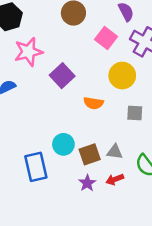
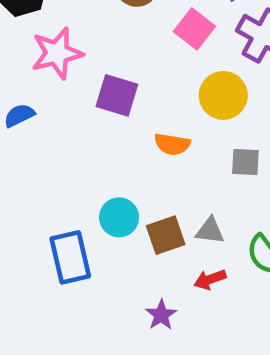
purple square: (62, 76) -> (117, 95), turned -30
purple star: (87, 183) -> (161, 315), moved

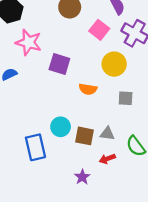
pink star: (57, 53) -> (29, 42), turned 30
brown square: (166, 235) -> (84, 136), turned 30

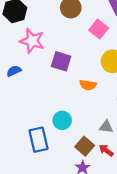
brown square: (84, 136) -> (85, 146), moved, turned 30
red arrow: (107, 159) -> (106, 150), turned 56

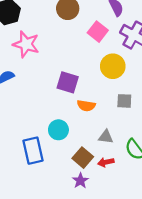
purple square: (61, 61) -> (68, 82), moved
orange semicircle: (88, 85) -> (86, 106), moved
red arrow: (106, 150) -> (106, 162), turned -48

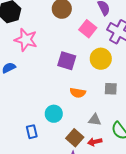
purple square: (68, 82) -> (67, 61), moved
blue rectangle: (33, 151) -> (32, 132), size x0.6

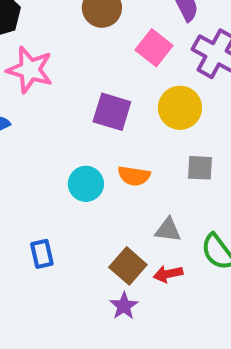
cyan circle: (54, 114) -> (86, 184), moved

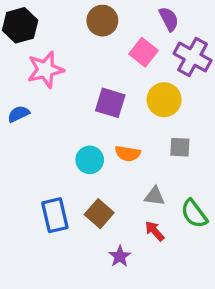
pink star: (30, 70) -> (45, 70), turned -30
blue rectangle: (42, 254) -> (55, 215), size x1.5
brown square: (128, 266) -> (99, 214), moved
red arrow: (168, 274) -> (155, 231), turned 60

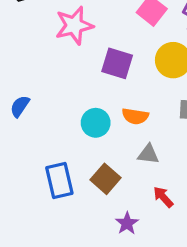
pink star: (45, 70) -> (74, 26), moved
blue semicircle: (18, 114) -> (20, 106), moved, turned -30
gray triangle: (155, 196) -> (148, 154), moved

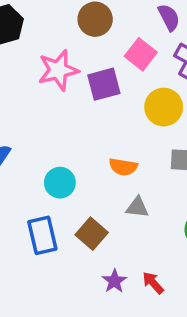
purple square: (117, 63) -> (104, 84), moved, turned -32
cyan circle: (96, 123) -> (60, 183), moved
red arrow: (163, 197) -> (153, 283), moved

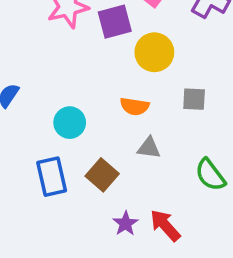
yellow circle: (164, 107) -> (154, 52), moved
red arrow: (153, 283) -> (165, 225), size x1.4

